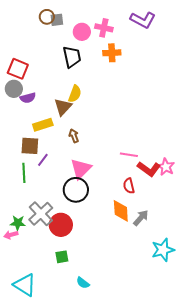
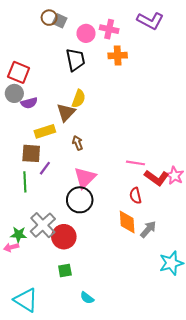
gray square: (57, 20) -> (60, 21), turned 32

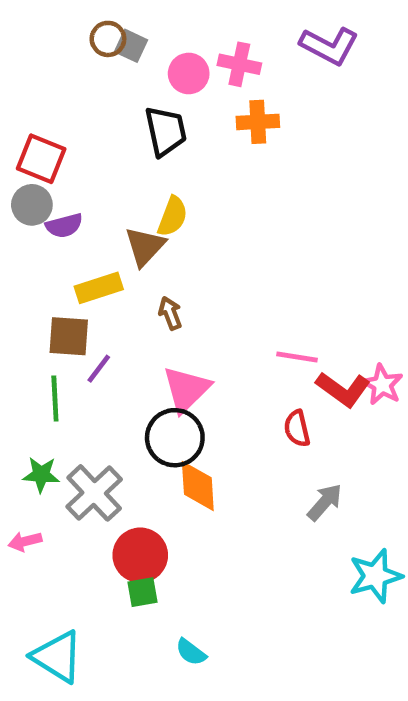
orange diamond: (127, 222) -> (198, 486), moved
green star: (19, 235) -> (41, 475), moved
red circle: (64, 237) -> (140, 555), moved

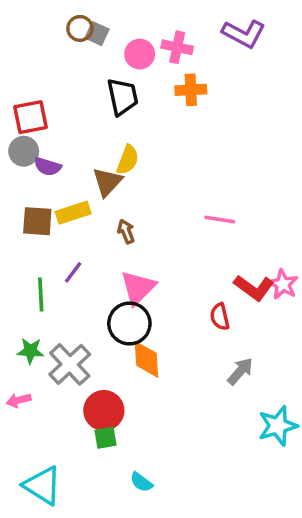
red square: (41, 159) -> (30, 117), turned -33
purple semicircle: (64, 226) -> (48, 167), turned 32
brown square: (69, 336) -> (37, 221), moved
pink line: (297, 357) -> (220, 219), moved

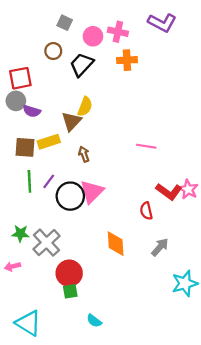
brown circle: (80, 28) -> (53, 51), moved
black trapezoid: (123, 97) -> (82, 65), turned -125
green line: (41, 295) -> (29, 181), moved
black circle: (129, 323) -> (70, 196), moved
orange diamond: (146, 359) -> (116, 244), moved

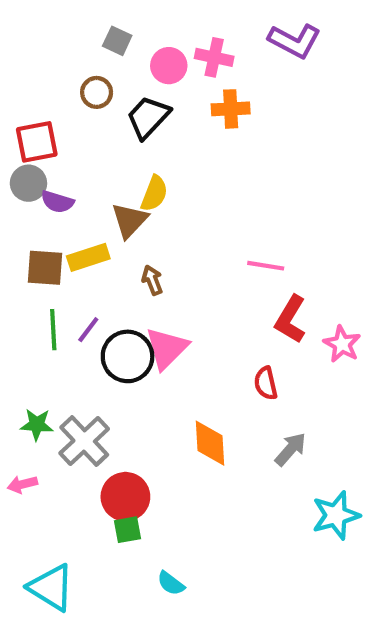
red L-shape: (169, 192) -> (290, 319), moved, turned 85

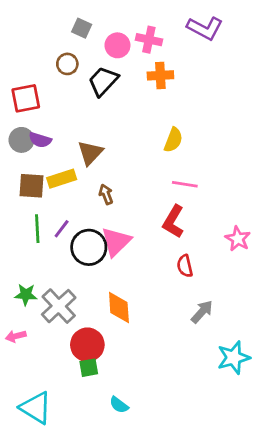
gray circle: (28, 183) -> (21, 140), moved
yellow semicircle: (154, 193) -> (173, 140), moved
red L-shape: (290, 319) -> (173, 222), moved
orange diamond: (210, 443) -> (119, 307), moved

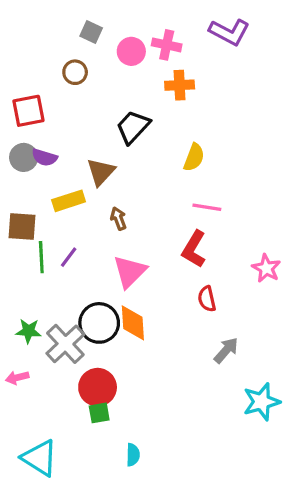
black trapezoid: (103, 81) -> (133, 127), moved
brown square: (32, 186) -> (22, 227), moved
black circle: (89, 247) -> (99, 323), moved
orange diamond: (119, 307) -> (133, 323), moved
cyan semicircle: (119, 405) -> (133, 455), turned -126

